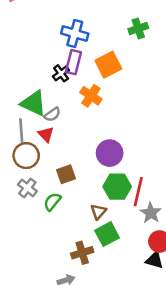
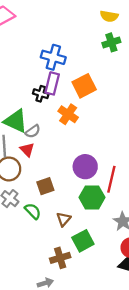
green cross: (138, 29) -> (111, 42), moved
black cross: (61, 73) -> (41, 94), turned -35
red line: (138, 192) -> (111, 179), moved
green semicircle: (52, 202) -> (33, 211), turned 96
brown triangle: (98, 212) -> (64, 219), moved

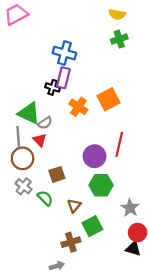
orange square: (84, 86) -> (108, 99), moved
red line: (111, 179) -> (119, 144), moved

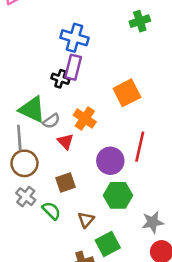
orange cross: (78, 107) -> (85, 118), moved
red triangle: (40, 140) -> (65, 142), moved
gray star: (130, 208) -> (153, 222), turned 30

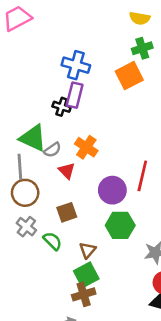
orange square: (127, 93) -> (129, 76), moved
green square: (108, 244) -> (86, 275), moved

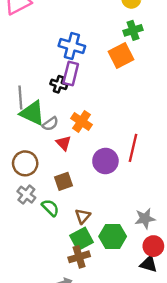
gray line: (20, 167) -> (20, 97), moved
green hexagon: (120, 225) -> (113, 236), moved

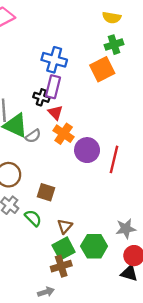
red triangle: (64, 143) -> (55, 113), moved
purple circle: (105, 161) -> (87, 150), moved
brown square: (64, 181) -> (46, 192), turned 36

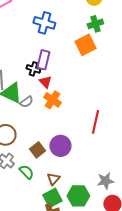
blue cross: (54, 60) -> (44, 23), moved
purple circle: (87, 150) -> (60, 146), moved
brown square: (46, 192) -> (37, 150), turned 35

